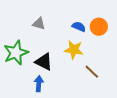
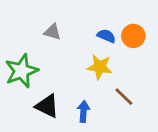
black triangle: (44, 62) -> (47, 106), moved
blue arrow: (39, 84) -> (83, 111), moved

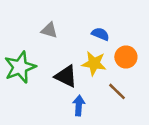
orange circle: (133, 36) -> (126, 57), moved
black triangle: (47, 106) -> (66, 76), moved

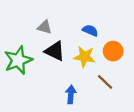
black triangle: (66, 76) -> (55, 51), moved

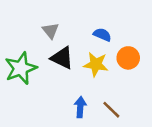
gray triangle: (44, 27) -> (51, 31), turned 35
brown line: (105, 82) -> (111, 110), moved

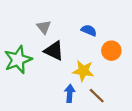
yellow star: (96, 64) -> (83, 71), moved

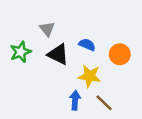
blue semicircle: (89, 30) -> (87, 45), moved
green star: (18, 60) -> (21, 52), moved, size x0.7

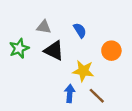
gray triangle: (47, 29) -> (44, 27), turned -42
blue semicircle: (87, 45) -> (80, 30), moved, turned 35

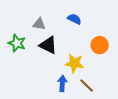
blue semicircle: (80, 30) -> (74, 19), moved, turned -32
green star: (19, 48) -> (17, 43), turned -30

